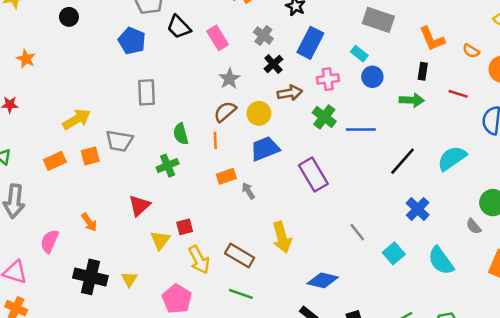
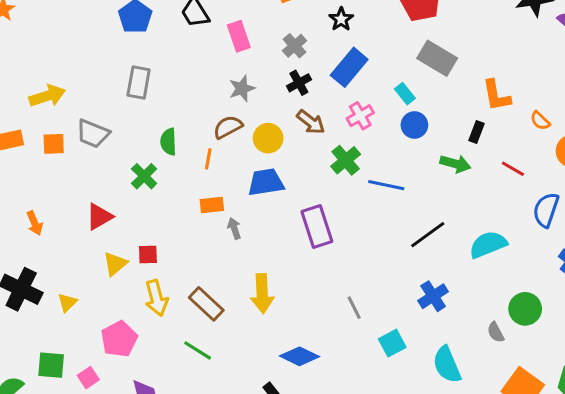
pink cross: (328, 79) -> (360, 116), turned -35
brown arrow: (290, 93) -> (311, 122), turned 35
green cross: (168, 166) -> (144, 176), turned -35

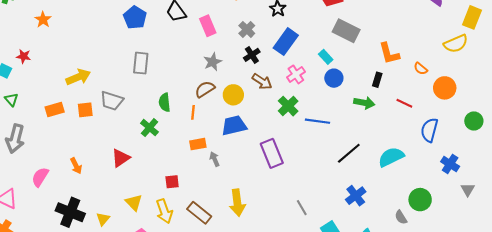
red square: (148, 254) -> (172, 182), moved
yellow triangle: (115, 264) -> (134, 202), moved, turned -30

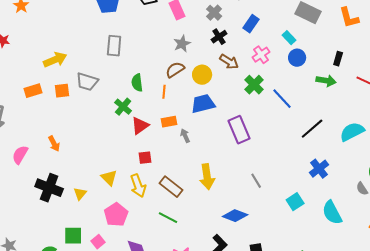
blue rectangle: (286, 42) -> (251, 24), size x0.7
orange L-shape: (389, 53) -> (349, 18), moved
blue line: (318, 121) -> (282, 99), turned 40
red triangle: (121, 158) -> (140, 126), moved
gray line: (302, 208) -> (256, 181), moved

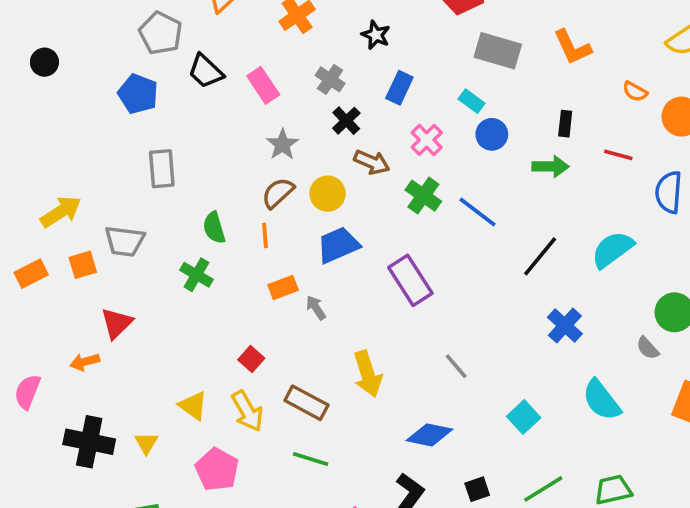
red triangle: (140, 126) -> (117, 323), moved
orange arrow: (54, 144) -> (85, 362), turned 112
red square: (145, 158) -> (251, 359), turned -32
cyan square: (295, 202) -> (524, 417), moved

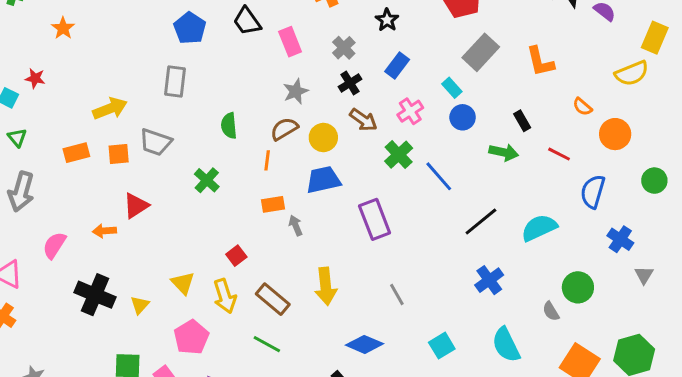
gray rectangle: (498, 51) -> (481, 52), turned -75
black rectangle: (565, 124) -> (522, 121), turned -48
gray rectangle: (162, 169) -> (175, 82), moved
green semicircle: (214, 228) -> (229, 126), moved

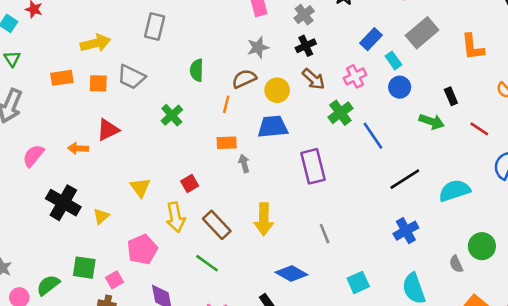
blue rectangle: (397, 66) -> (371, 39), moved
yellow triangle: (183, 283) -> (140, 187), moved

